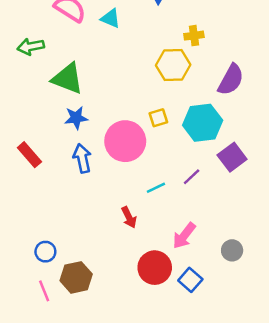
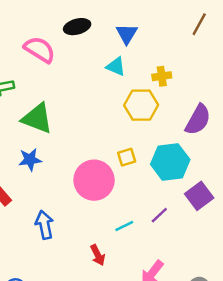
cyan triangle: (110, 18) -> (116, 66), moved
blue star: (76, 118) -> (30, 160), moved
blue arrow: (82, 158) -> (44, 225), moved

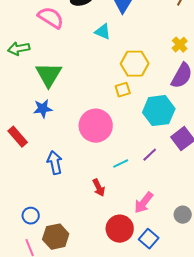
cyan triangle: (116, 66) -> (103, 32), moved
yellow cross: (162, 76) -> (180, 45), moved, turned -35
green triangle: (37, 118) -> (49, 75), turned 40
yellow square: (127, 157) -> (123, 90), moved

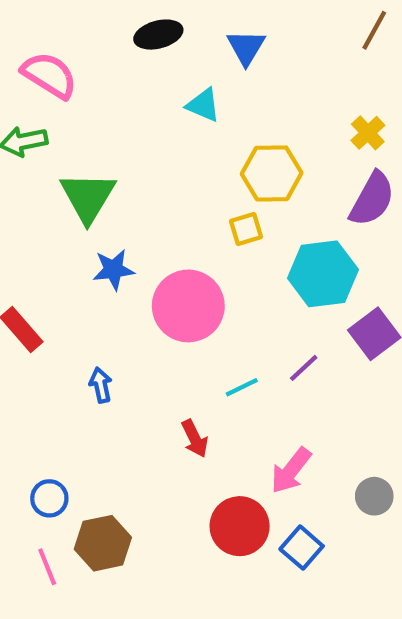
pink semicircle: (51, 18) -> (49, 75), moved
blue star: (43, 109) -> (113, 270), moved
blue arrow: (55, 163) -> (101, 385), size x0.7

